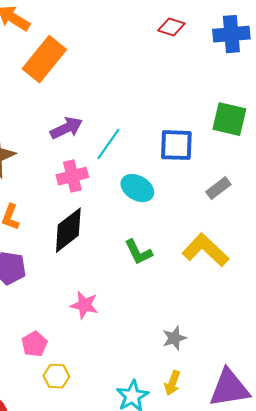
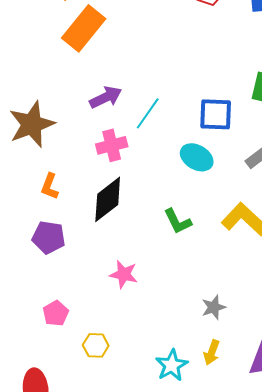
cyan ellipse: (137, 188) -> (197, 157), moved
pink pentagon: (34, 344) -> (56, 313), moved

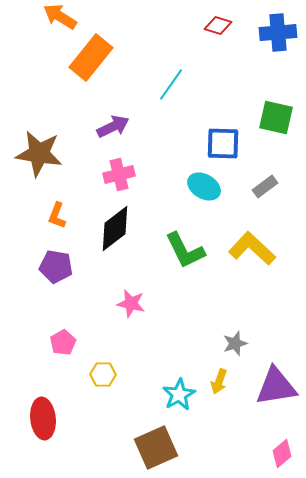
cyan line: (148, 113) -> (171, 85), moved
brown star: (32, 124) -> (39, 154), turned 30
green L-shape: (178, 221) -> (185, 251), size x1.4
gray star: (214, 307) -> (235, 344), moved

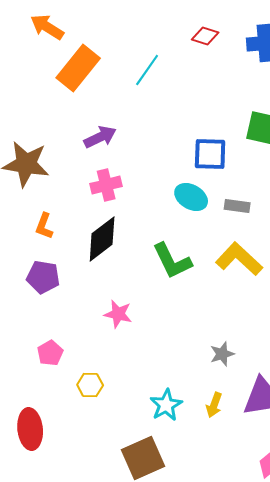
cyan line: (171, 85) -> (147, 70), moved
gray rectangle: (265, 187) -> (237, 206), moved, turned 45
yellow arrow: (219, 382) -> (214, 405), moved

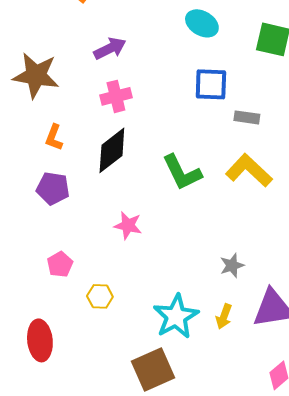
blue square: (210, 154) -> (211, 84), moved
cyan ellipse: (191, 197) -> (202, 23), moved
cyan star: (166, 405) -> (176, 316), size x1.4

